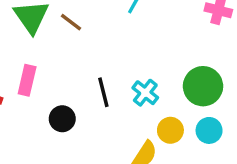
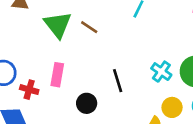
cyan cross: (145, 93) -> (161, 72), moved

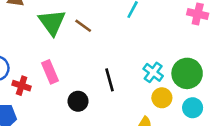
pink rectangle: (57, 75) -> (50, 72), turned -35
yellow circle: (172, 107) -> (162, 98), moved

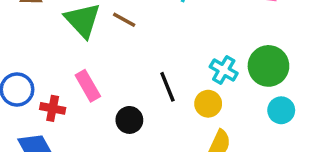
yellow circle: (162, 98) -> (208, 104), moved

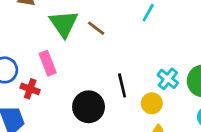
pink rectangle: (88, 86) -> (48, 63), moved
black circle: (129, 120) -> (89, 107), size x1.5

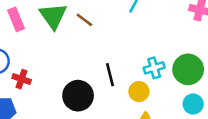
pink rectangle: (48, 63) -> (16, 19), moved
cyan cross: (168, 79) -> (154, 68), turned 36

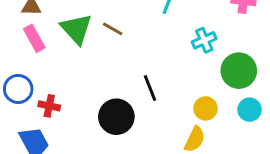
cyan cross: (154, 68) -> (204, 40), moved
yellow circle: (139, 92) -> (205, 108), moved

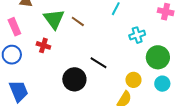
pink rectangle: (34, 38) -> (14, 27), moved
black line: (150, 88) -> (98, 63), turned -42
red cross: (49, 106) -> (43, 45), moved

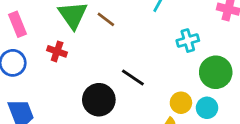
cyan circle: (162, 84) -> (207, 108), moved

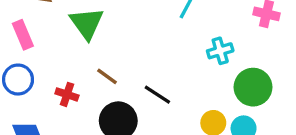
brown line: (106, 19) -> (107, 76), moved
red cross: (57, 51) -> (67, 94), moved

